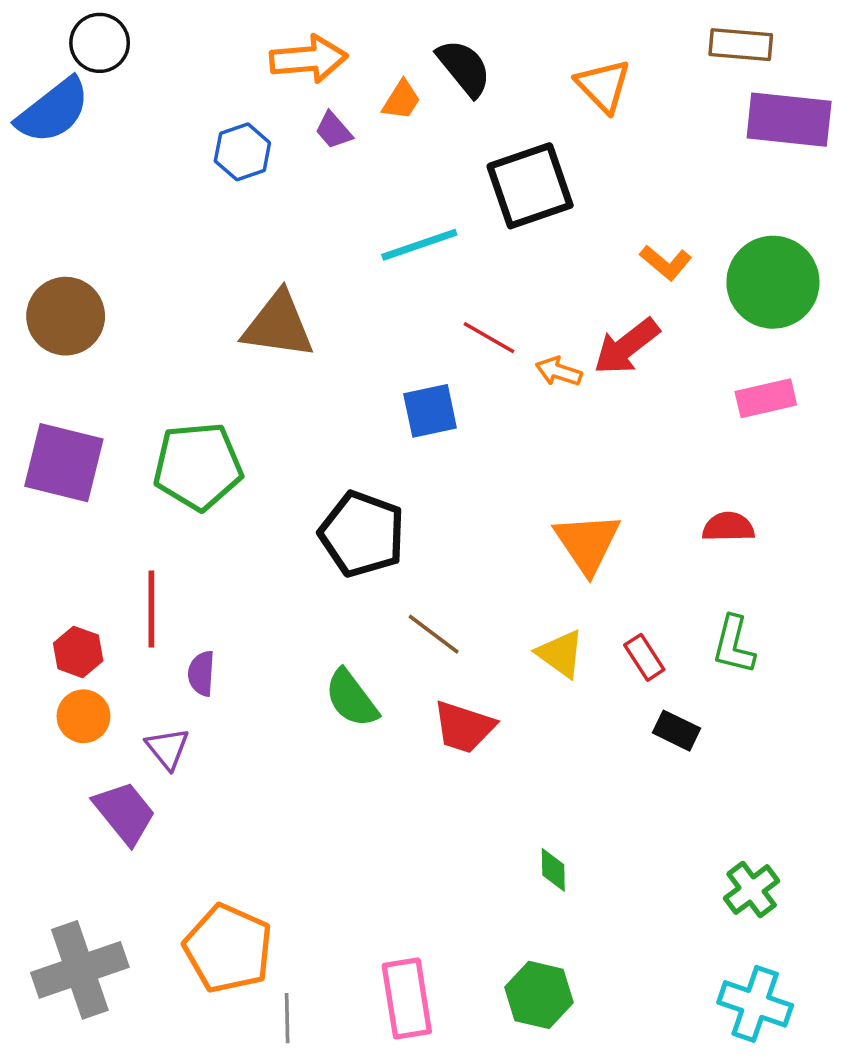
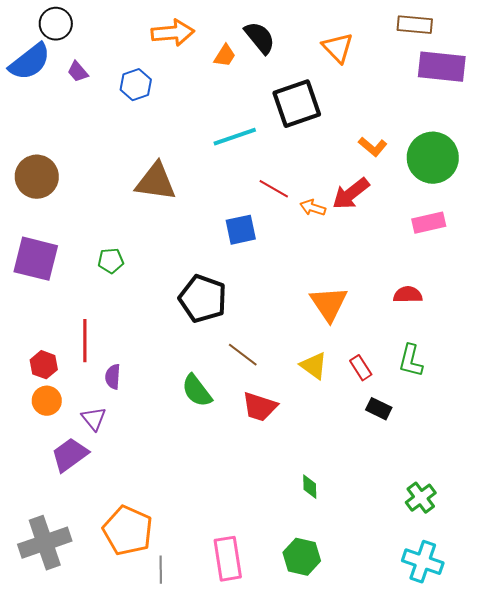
purple trapezoid: (334, 130) -> (78, 72), moved
green pentagon: (198, 466) -> (111, 261), size x0.5
purple trapezoid: (125, 813) -> (70, 455), turned -87

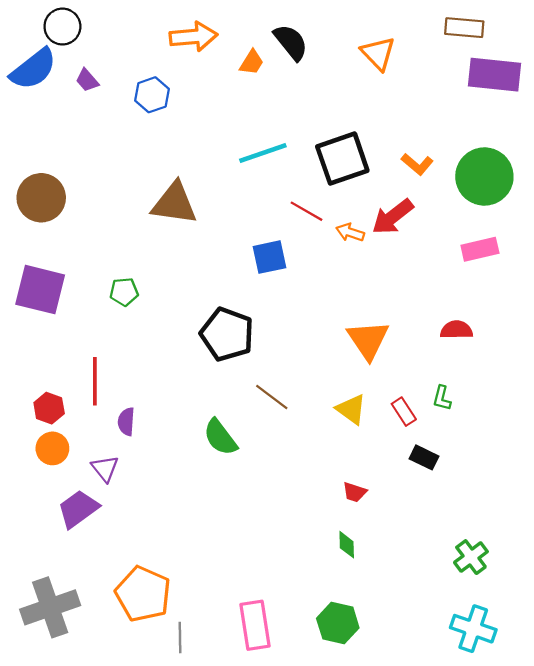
black square: (297, 104) -> (342, 159), moved
green L-shape: (411, 361) -> (442, 398), moved, size x0.7
red trapezoid: (260, 407) -> (355, 492), moved, size x0.6

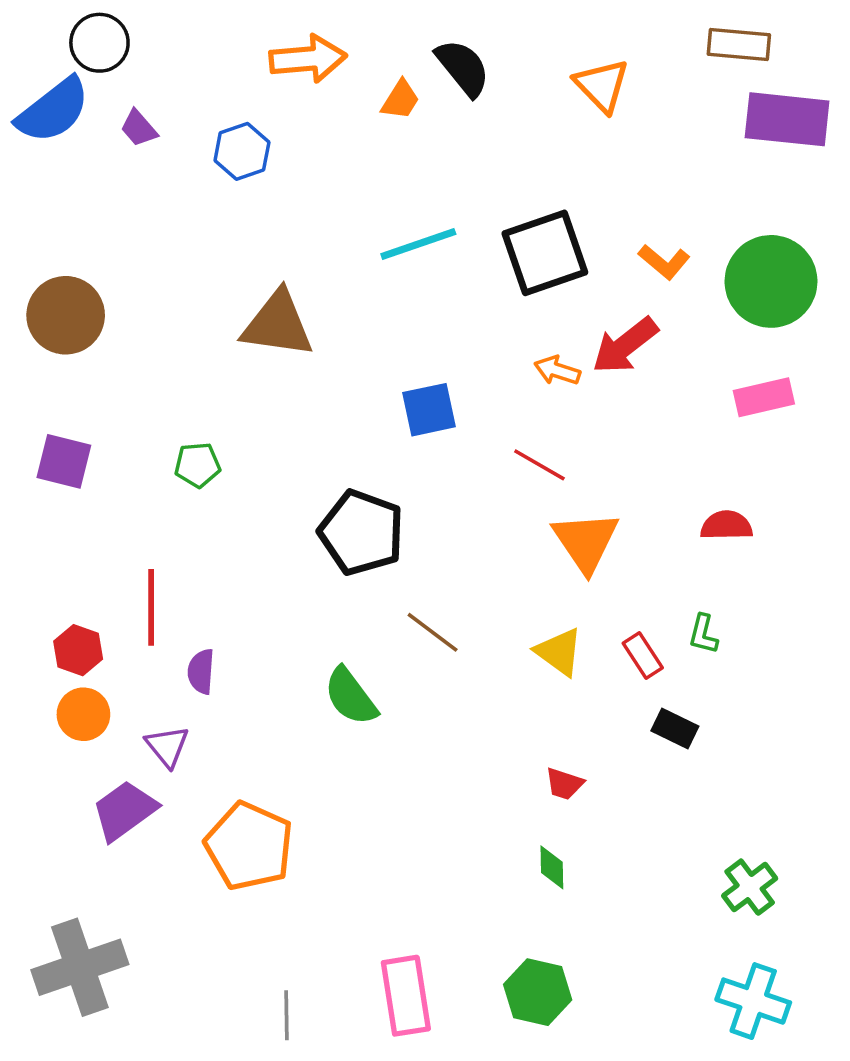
red line: (306, 211) -> (539, 465), moved
purple square: (40, 290) -> (64, 461), size x0.7
orange pentagon: (143, 594) -> (249, 846), moved

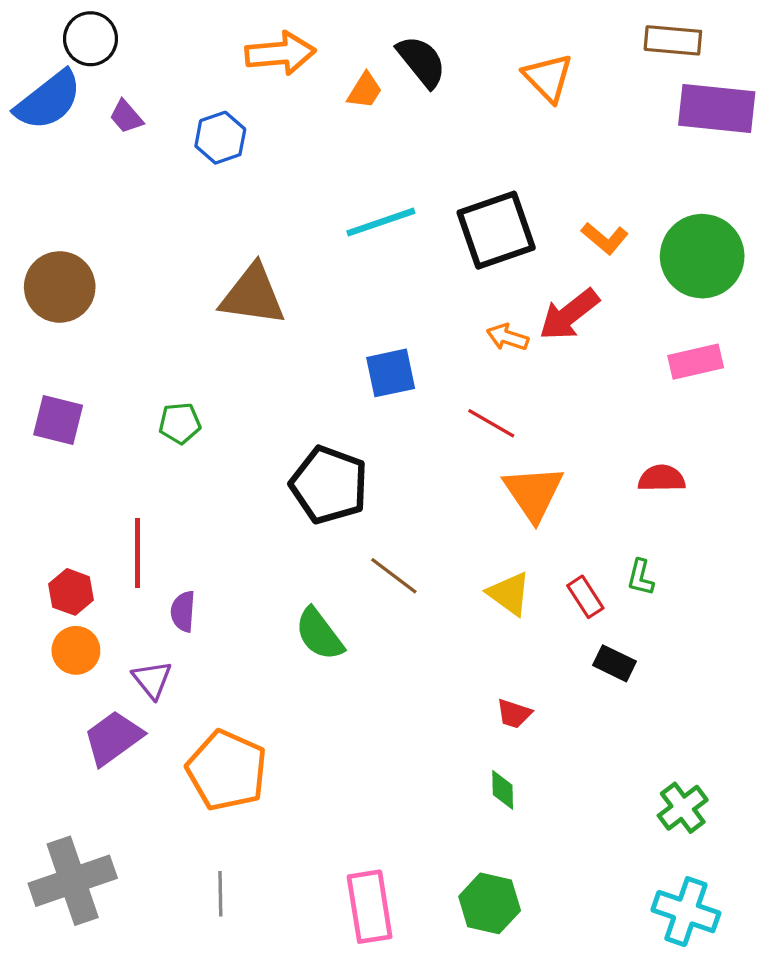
gray line: (287, 1015) -> (220, 894), moved

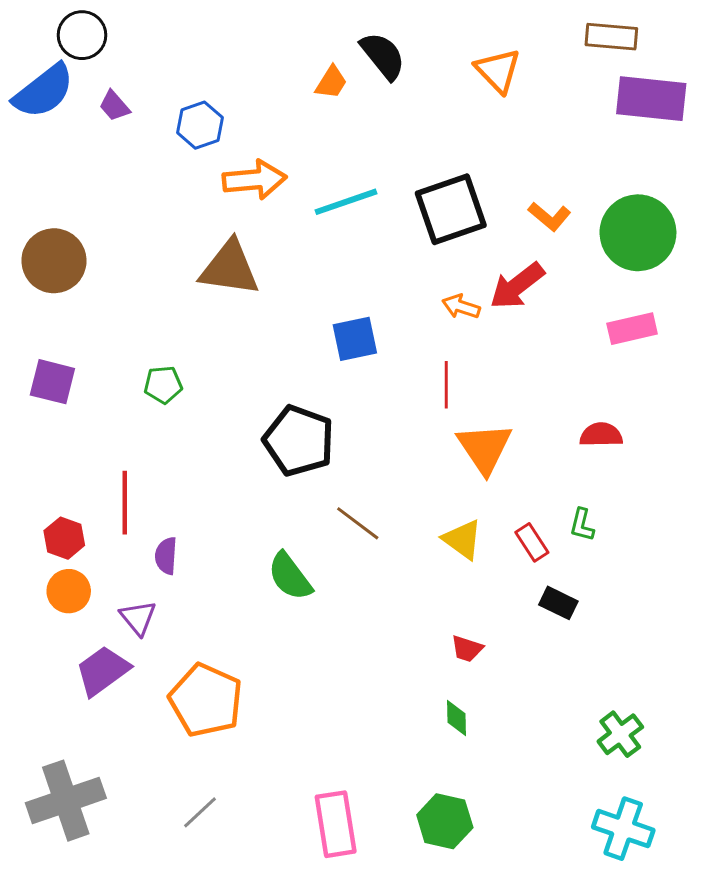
orange arrow: (280, 53) -> (255, 180), moved
red line: (491, 423) -> (446, 385), turned 60
gray line: (220, 894) -> (200, 812), turned 48

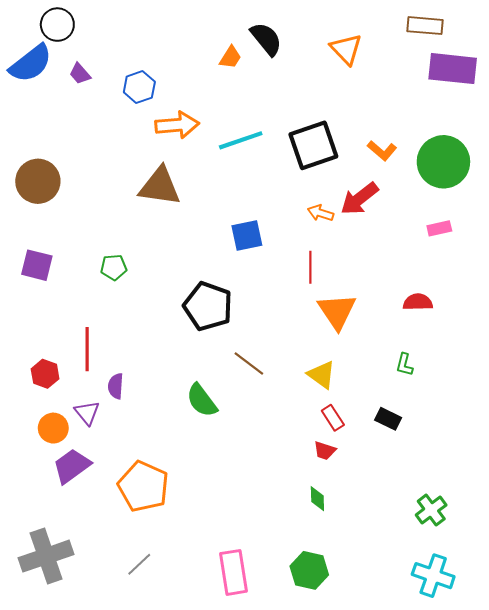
pink rectangle: (632, 329) -> (439, 228), size x0.7
red rectangle: (532, 542) -> (333, 418), moved
orange circle: (69, 591) -> (53, 428), moved
purple triangle: (138, 618) -> (87, 413), moved

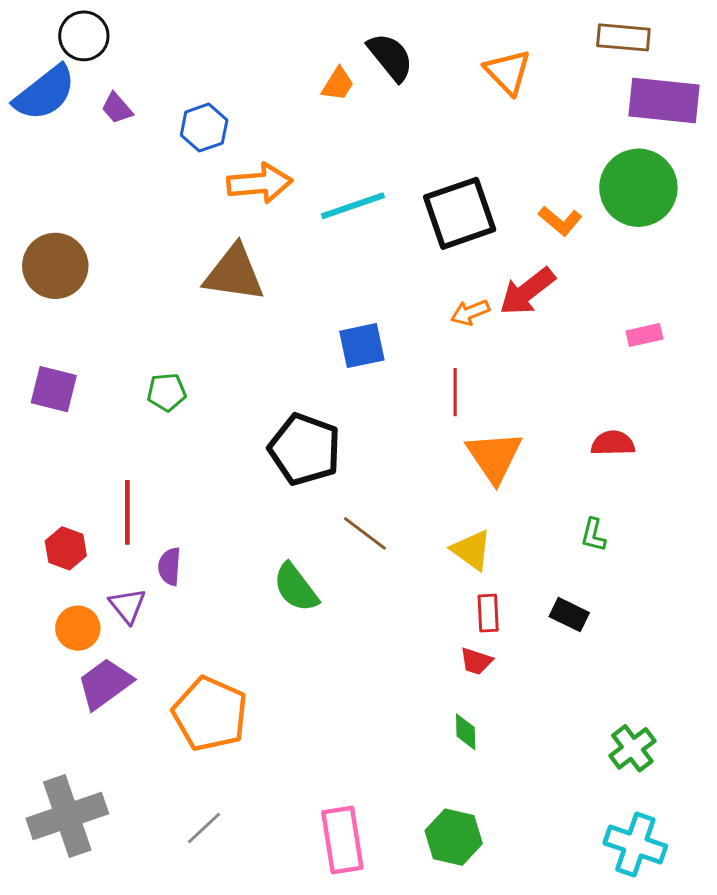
green circle: (443, 162) -> (638, 188), moved
orange arrow: (321, 213) -> (470, 312), turned -40
red rectangle: (333, 418) -> (488, 613), turned 30

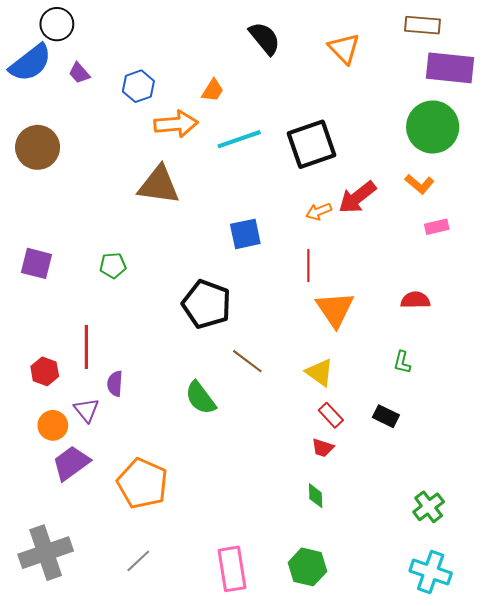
orange trapezoid: (338, 84) -> (213, 90), moved
orange L-shape: (560, 221) -> (419, 184), moved
brown circle: (55, 266) -> (38, 147), moved
red rectangle: (488, 613) -> (331, 415), turned -40

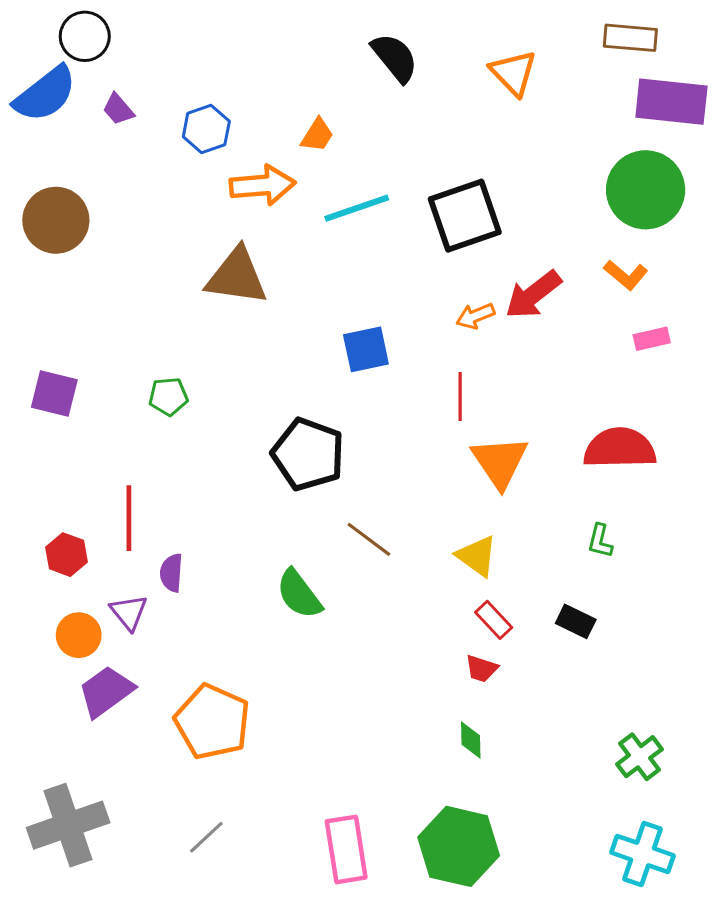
red semicircle: (415, 300) -> (620, 448), size x1.6
green hexagon: (307, 567) -> (459, 846), size x1.4

